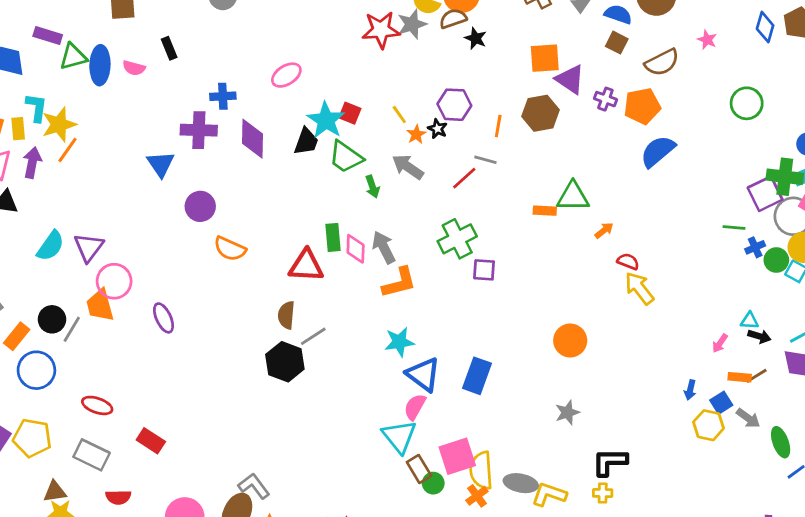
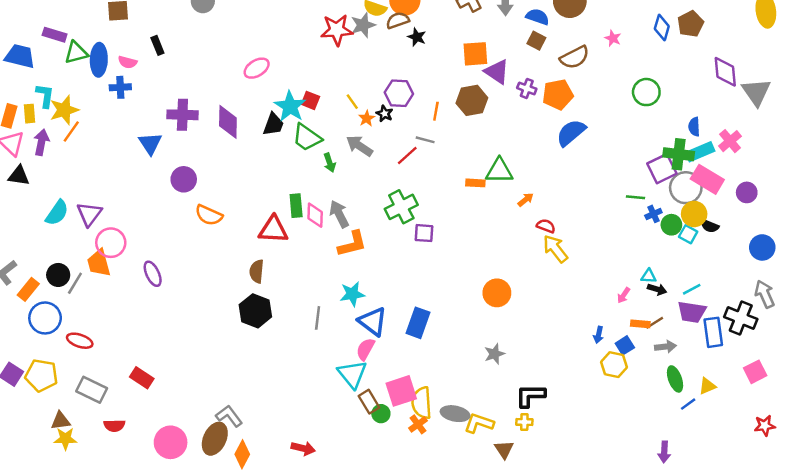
blue cross: (223, 96) -> (120, 87), moved
gray line: (313, 336) -> (318, 318), moved, turned -50
red ellipse: (97, 405) -> (80, 341), moved
gray arrow: (748, 418) -> (665, 347), moved, turned -42

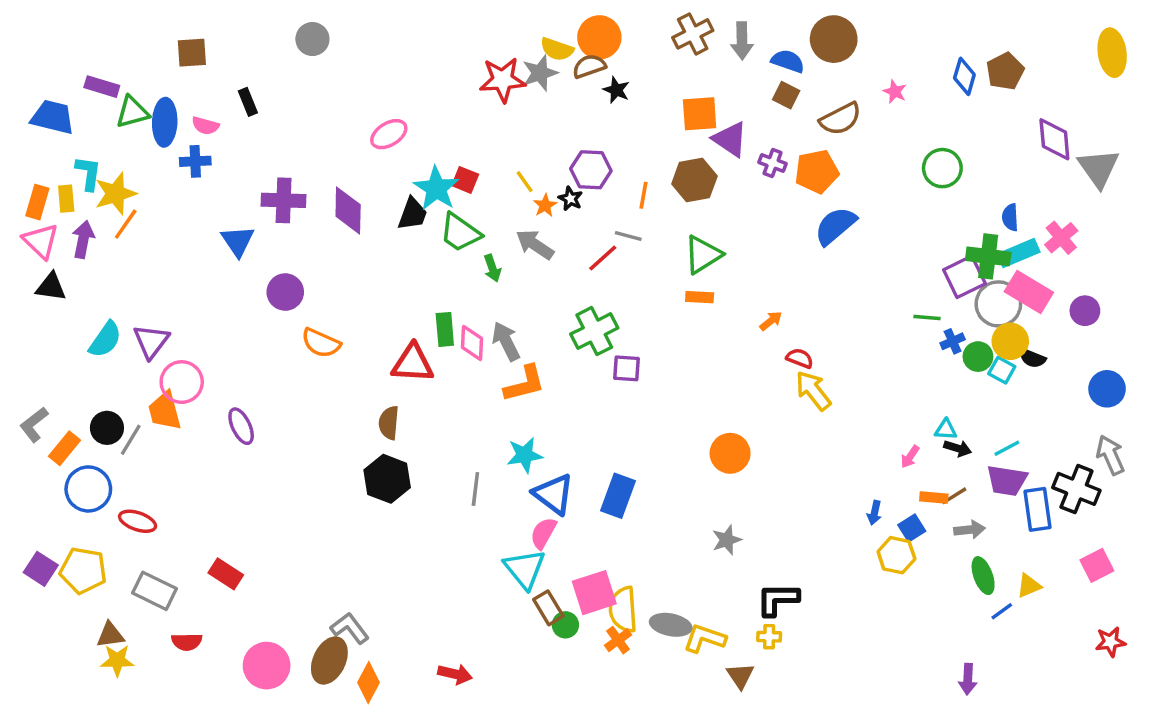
green triangle: (499, 171) -> (703, 255), moved, turned -32

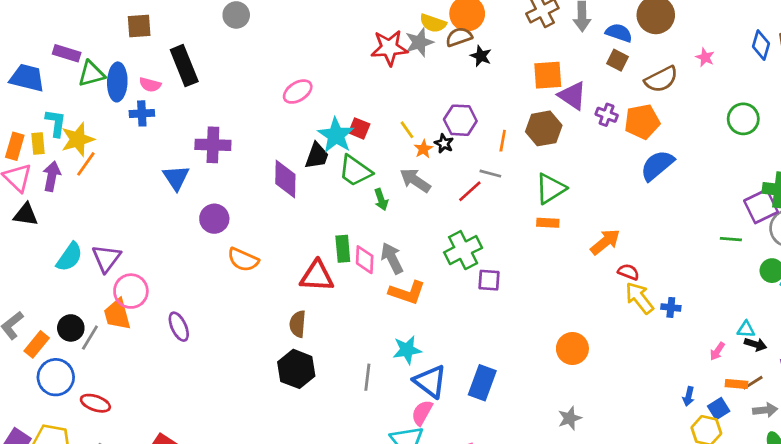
black rectangle: (248, 102) -> (184, 66), size x1.8
purple diamond: (348, 211) -> (285, 179), moved
orange arrow: (771, 321) -> (605, 242), size x1.6
blue cross: (953, 341) -> (671, 307), moved, turned 30
orange L-shape: (525, 384) -> (407, 292), turned 33

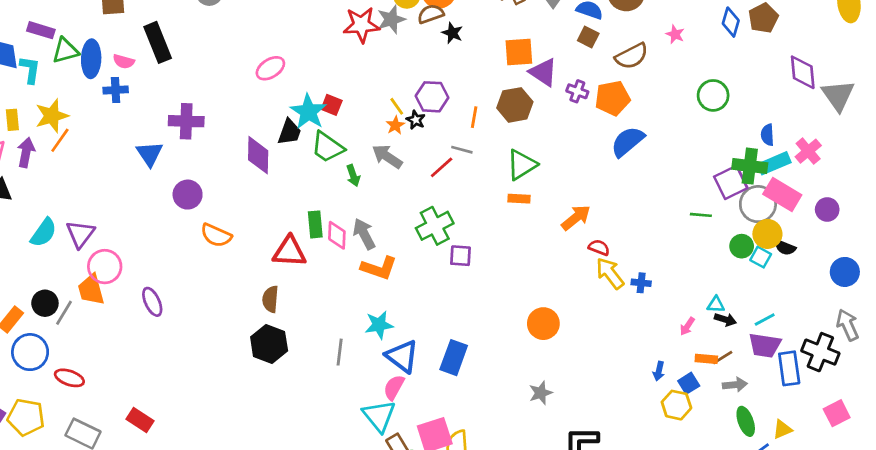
cyan L-shape: (56, 123) -> (30, 70), moved
yellow line: (407, 130) -> (397, 106), moved

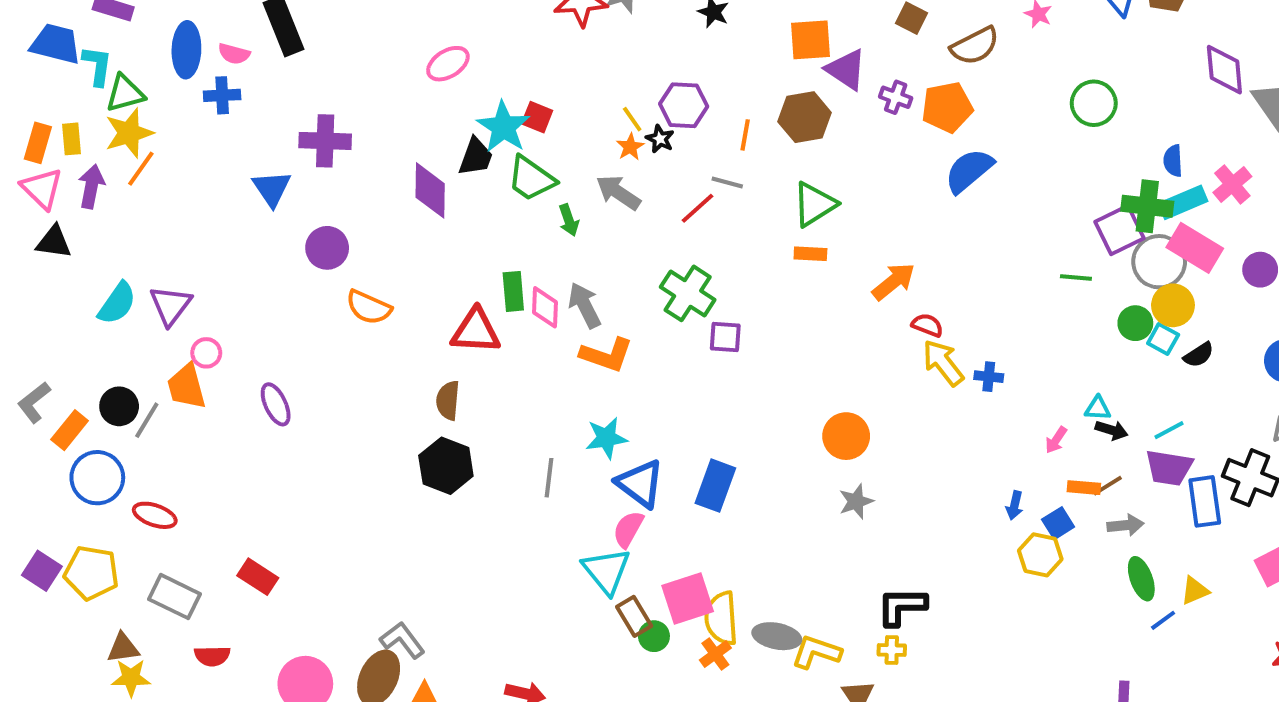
green triangle: (65, 51) -> (125, 93), moved
green cross: (435, 226) -> (688, 293), turned -30
black semicircle: (785, 248) -> (1199, 355), moved, turned -55
pink circle: (105, 267) -> (206, 353), size x0.6
gray star: (541, 393) -> (856, 501), moved

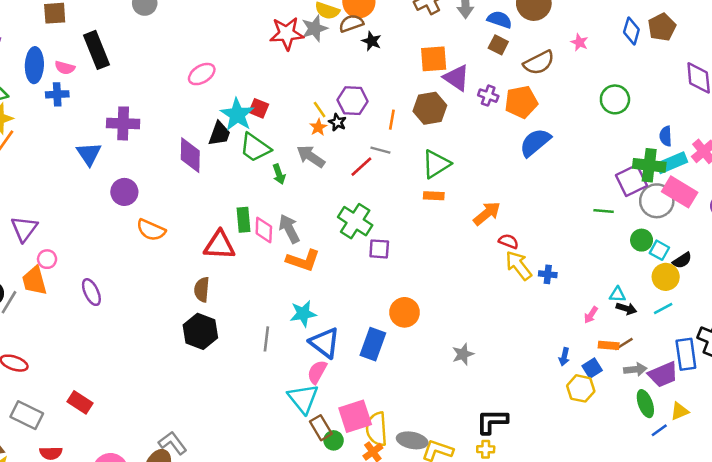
yellow circle: (1173, 305) -> (666, 277), moved
orange circle: (846, 436) -> (405, 312), moved
purple trapezoid: (1169, 468) -> (663, 374), moved, turned -32

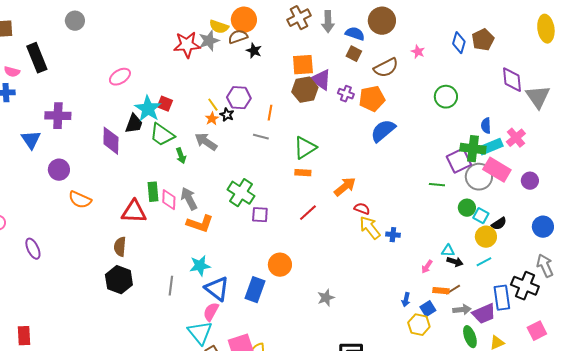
brown hexagon: (430, 108) -> (305, 90), moved
red line: (361, 167) -> (308, 213), moved
red rectangle: (80, 402) -> (24, 336), turned 54

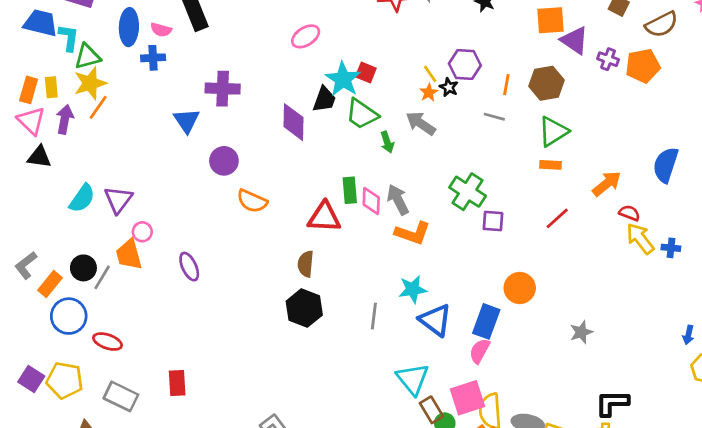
brown hexagon: (305, 90) -> (546, 83), moved
blue semicircle: (383, 131) -> (666, 165), moved, turned -32
pink semicircle: (211, 312) -> (480, 351), moved

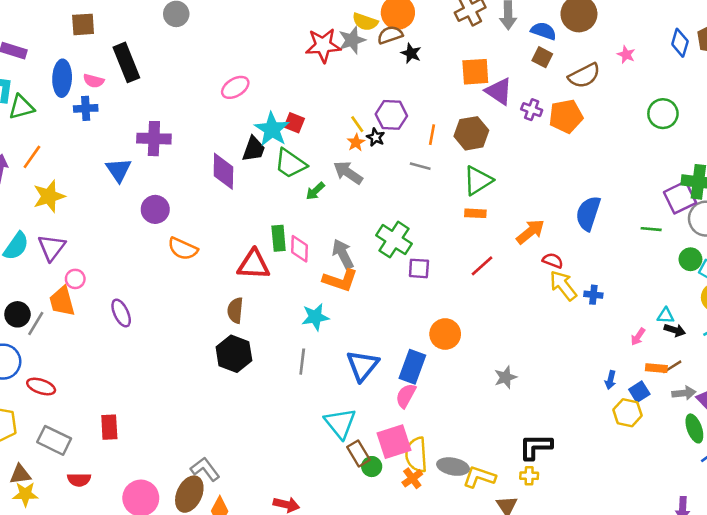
yellow star: (90, 83) -> (49, 196), moved
green arrow: (387, 142) -> (315, 191), turned 66
gray arrow: (398, 200) -> (343, 254), moved
cyan star: (413, 289) -> (315, 317), moved
blue triangle: (435, 320) -> (362, 366), turned 32

